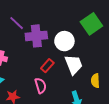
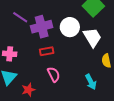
white trapezoid: (74, 65) -> (92, 37), moved
red rectangle: (47, 66) -> (47, 51), moved, turned 48

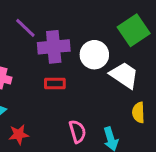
white trapezoid: (92, 37) -> (124, 75), turned -35
pink semicircle: (54, 74) -> (77, 131), moved

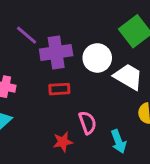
pink semicircle: (77, 131) -> (88, 123), moved
red star: (19, 134) -> (63, 142), moved

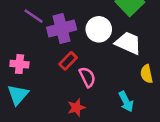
red rectangle: (59, 89) -> (68, 61), turned -36
pink semicircle: (88, 123) -> (87, 77), moved

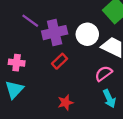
pink semicircle: (87, 77) -> (104, 73), moved, turned -102

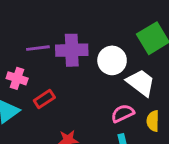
purple line: (30, 21) -> (38, 48), moved, turned -54
red rectangle: (59, 61) -> (44, 99), moved

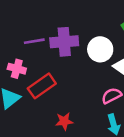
red rectangle: (44, 99) -> (42, 86), size x1.5

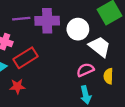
red star: (64, 121) -> (17, 86), moved

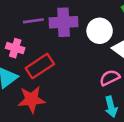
red star: (17, 86) -> (32, 99), size x1.5

